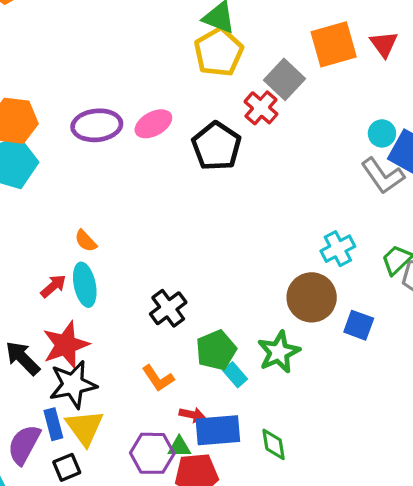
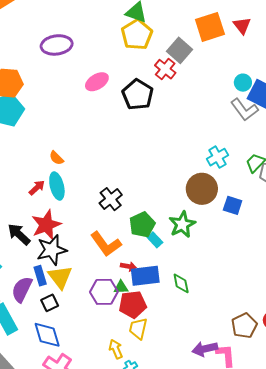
purple ellipse: (97, 125) -> (57, 45), moved
orange L-shape: (158, 378) -> (106, 244), size x1.5

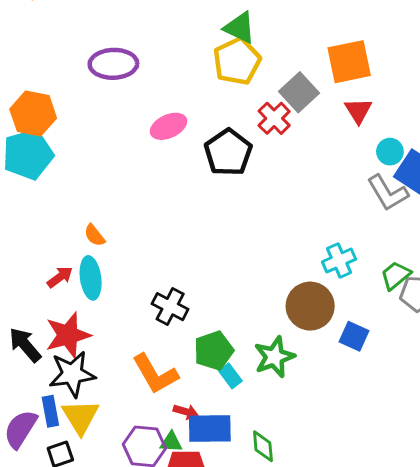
red triangle: (242, 26) -> (358, 111), moved
black cross: (111, 199) -> (170, 307), turned -30

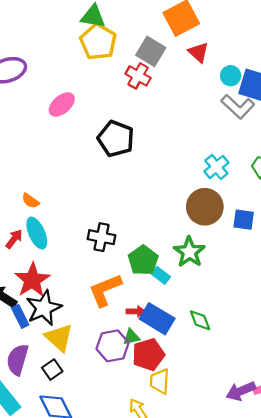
black pentagon: (228, 152) -> (116, 139), moved
orange L-shape: (155, 374) -> (105, 290), turned 114
blue rectangle: (50, 411) -> (20, 316), moved
blue rectangle: (210, 429) -> (157, 319), turned 48

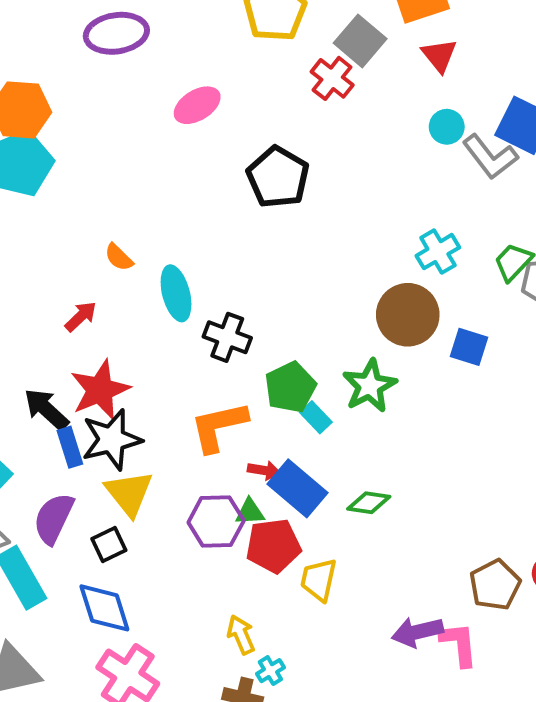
cyan circle: (231, 76) -> (447, 127), moved
cyan ellipse: (37, 233) -> (176, 293), moved
green diamond: (200, 320) -> (369, 503), turned -70
yellow trapezoid: (160, 381) -> (319, 580), moved

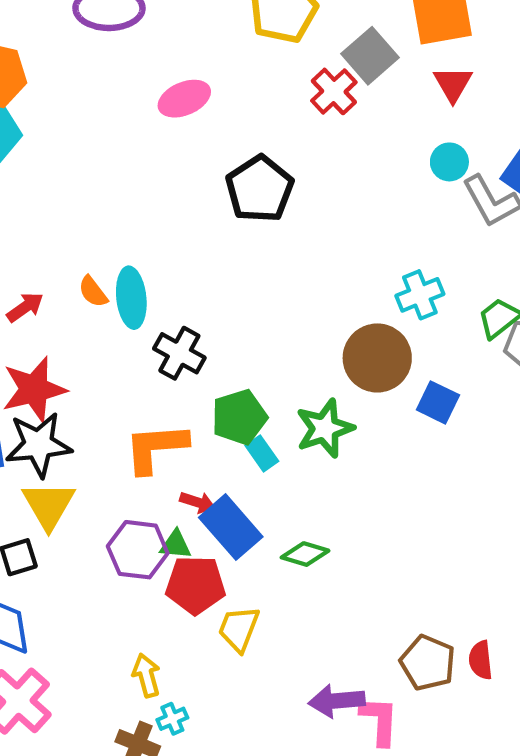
orange semicircle: (119, 257) -> (93, 292), moved
brown pentagon: (495, 585) -> (428, 663), turned -30

